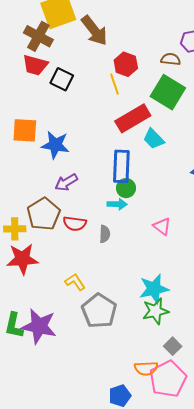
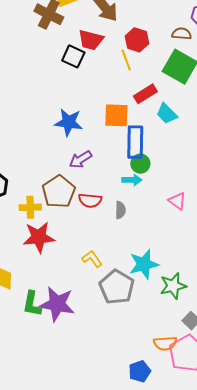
red trapezoid: (35, 65) -> (91, 40), moved
red rectangle: (133, 118) -> (145, 94), size x0.7
orange square: (25, 130) -> (116, 115), moved
cyan star: (154, 289) -> (144, 264), moved

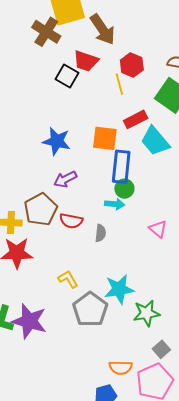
cyan trapezoid: (167, 114) -> (155, 141), size x1.4
orange semicircle: (165, 343) -> (121, 368), moved

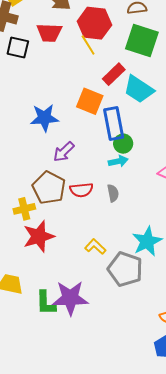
red hexagon: (132, 65) -> (94, 23), size x1.4
black square: (67, 76) -> (18, 47), moved
orange square: (105, 138) -> (90, 101), turned 32

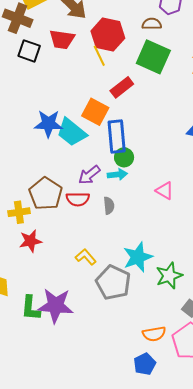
cyan trapezoid: (139, 89) -> (72, 132), moved
purple arrow: (64, 152) -> (89, 175), moved
red star: (39, 236) -> (30, 241), size x0.7

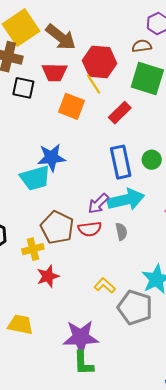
orange square: (95, 112) -> (71, 106), moved
cyan trapezoid: (72, 132) -> (35, 178), moved, turned -48
green circle: (124, 157) -> (152, 160), moved
cyan arrow: (117, 174) -> (126, 200), size x1.8
green L-shape: (31, 308) -> (83, 363), moved

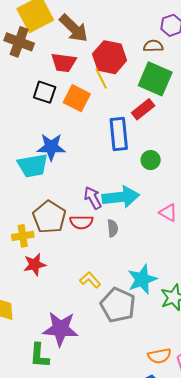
black square: (23, 88) -> (45, 92), moved
red rectangle: (120, 113) -> (143, 109), moved
blue rectangle: (121, 162) -> (119, 134), moved
purple arrow: (98, 204) -> (93, 198), turned 100
green L-shape: (83, 363) -> (39, 355), moved

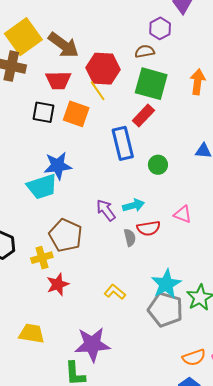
cyan arrow: (121, 197) -> (133, 205), size x0.6
red semicircle: (81, 222) -> (149, 228), moved
gray pentagon: (118, 305) -> (165, 310), moved

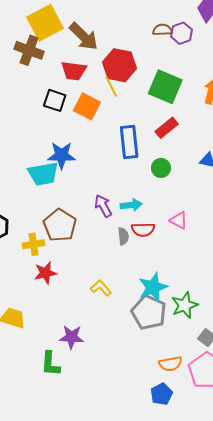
brown semicircle: (145, 51) -> (162, 30), moved
red rectangle: (143, 115) -> (167, 128), moved
purple star: (92, 344) -> (72, 337), size x0.7

